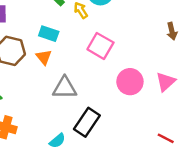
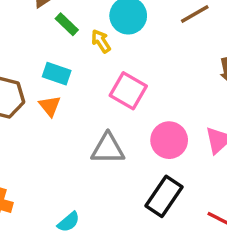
gray triangle: (65, 88) -> (108, 149), moved
black rectangle: (87, 122) -> (164, 196), moved

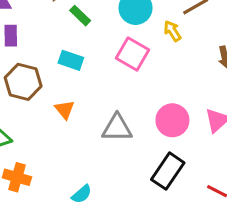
yellow arrow: (101, 41) -> (172, 31), moved
pink square: (128, 91) -> (132, 54), moved
orange triangle: (50, 106) -> (65, 110), moved

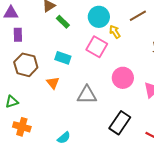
yellow arrow: (172, 31) -> (115, 32), moved
cyan rectangle: (71, 60) -> (63, 58), moved
pink circle: (172, 120) -> (123, 78), moved

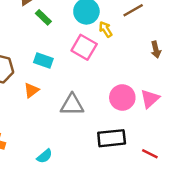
pink circle: (123, 78) -> (122, 98), moved
orange triangle: (53, 83) -> (31, 90), turned 32
black rectangle: (120, 123) -> (112, 138), turned 50

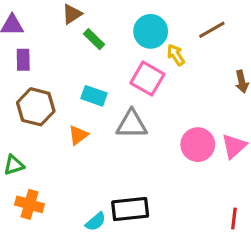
gray triangle: (72, 105) -> (132, 124), moved
black rectangle: (112, 138) -> (130, 209), moved
red line: (150, 154) -> (234, 219), turned 70

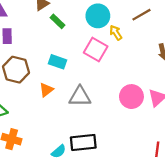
gray triangle: (132, 124) -> (80, 97), moved

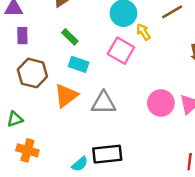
green rectangle: (57, 21) -> (70, 37), moved
orange triangle: (46, 90) -> (66, 95), size x1.5

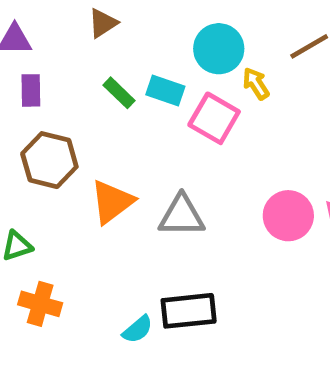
cyan rectangle: (79, 64) -> (165, 90), moved

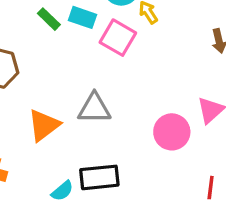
orange triangle: (112, 202) -> (44, 125), moved
pink circle: (288, 216) -> (172, 132), moved

